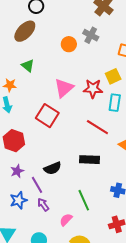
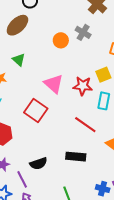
pink triangle: (64, 88) -> (54, 84), turned -40

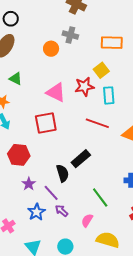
red square: (36, 111) -> (46, 123), turned -30
black rectangle: (76, 157) -> (81, 159), moved, turned -30
black semicircle: (38, 163) -> (63, 173), turned -72

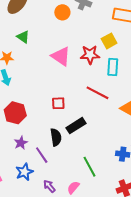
red square: (46, 123) -> (58, 103), moved, size x0.6
purple arrow: (62, 211) -> (49, 186), moved

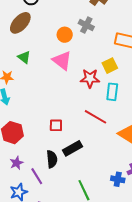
pink triangle: (61, 56) -> (62, 61), moved

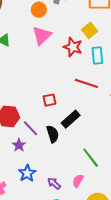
pink triangle: (62, 61) -> (42, 36), turned 50
red star: (90, 78) -> (73, 47), turned 30
purple line: (37, 176) -> (31, 128), moved

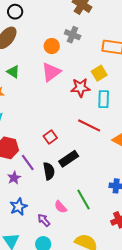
red star: (73, 47) -> (80, 88), turned -30
red square: (50, 100) -> (50, 137), turned -32
pink semicircle: (78, 181) -> (61, 207), moved, turned -80

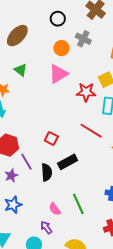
black circle: (15, 12) -> (58, 19), moved
red square: (50, 137) -> (51, 139), turned -32
purple arrow: (44, 220) -> (46, 227), moved

